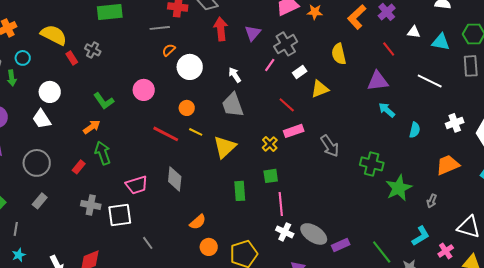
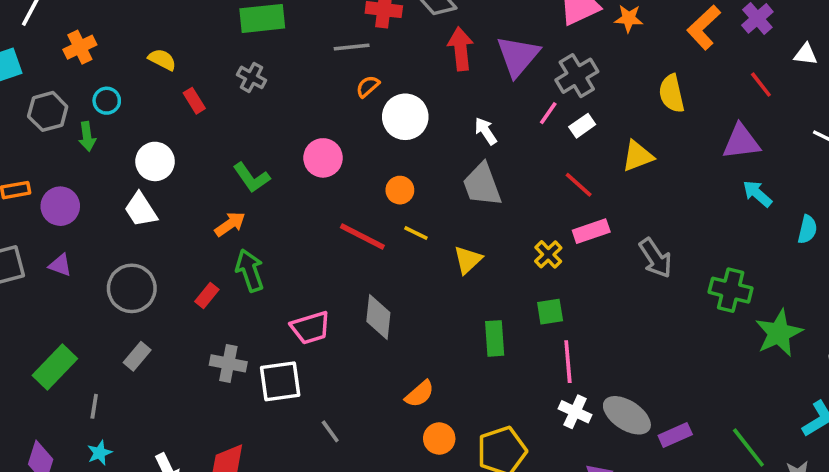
purple triangle: (253, 33) -> (518, 56), size x1.5
yellow semicircle: (54, 35) -> (162, 60), size x0.6
gray cross: (93, 50) -> (252, 77), moved
white rectangle: (300, 72) -> (582, 126), moved
yellow triangle: (225, 147) -> (468, 260), size x0.7

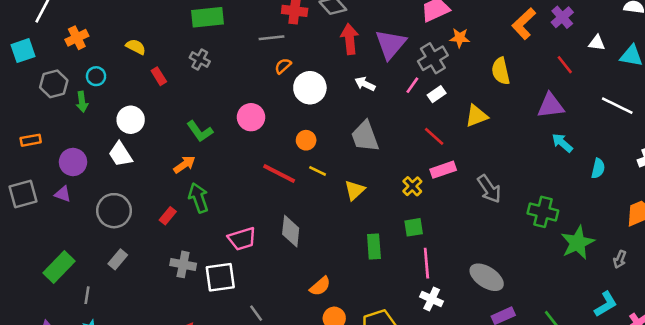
orange star: (629, 18) -> (460, 38), moved
white arrow: (486, 131) -> (365, 84), moved, turned -30
purple circle: (60, 206) -> (73, 162), moved
gray ellipse: (627, 415) -> (487, 277), moved

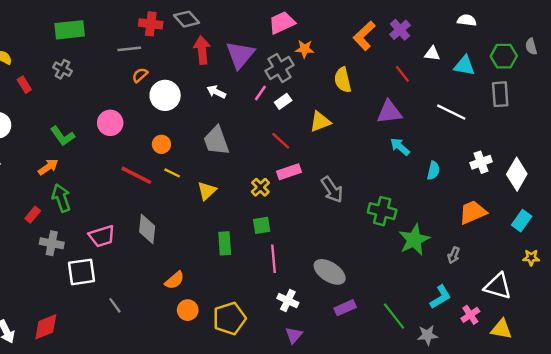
gray cross: (183, 264) -> (52, 243), moved
white cross: (432, 299) -> (288, 301), moved

